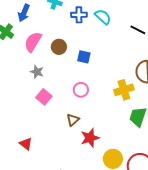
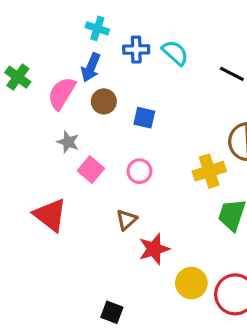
blue arrow: (24, 13) -> (91, 67), moved
pink square: (44, 97) -> (91, 170), moved
red triangle: (26, 144) -> (50, 215), moved, size x1.6

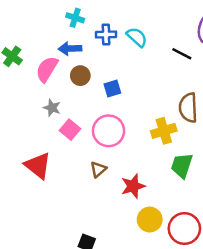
blue arrow: (91, 67) -> (70, 49), turned 65
blue square: (144, 118) -> (112, 88), turned -30
pink circle: (139, 171) -> (109, 131), size x1.6
red star: (154, 249) -> (133, 186), moved

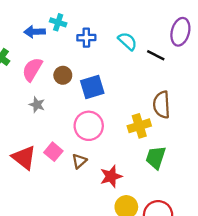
cyan semicircle: (137, 37) -> (127, 41), moved
blue arrow: (70, 49) -> (35, 32), moved
blue square: (112, 88) -> (92, 87), size x1.5
pink square: (70, 130) -> (53, 152), moved

